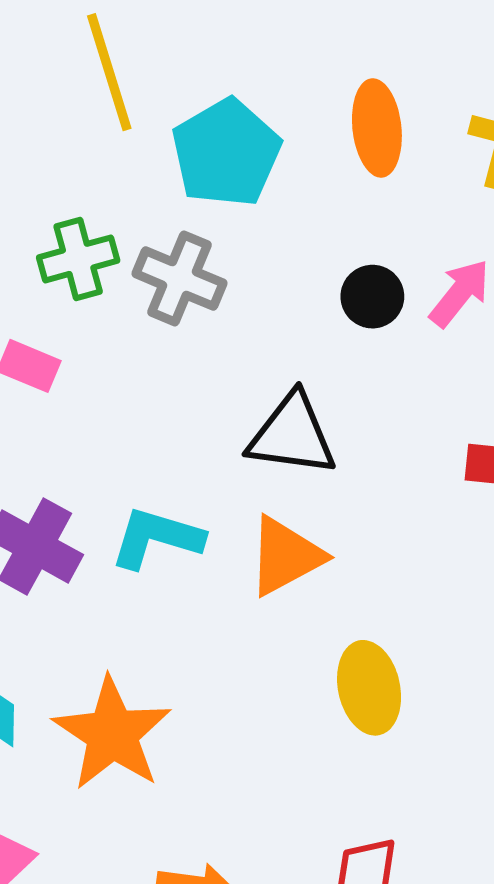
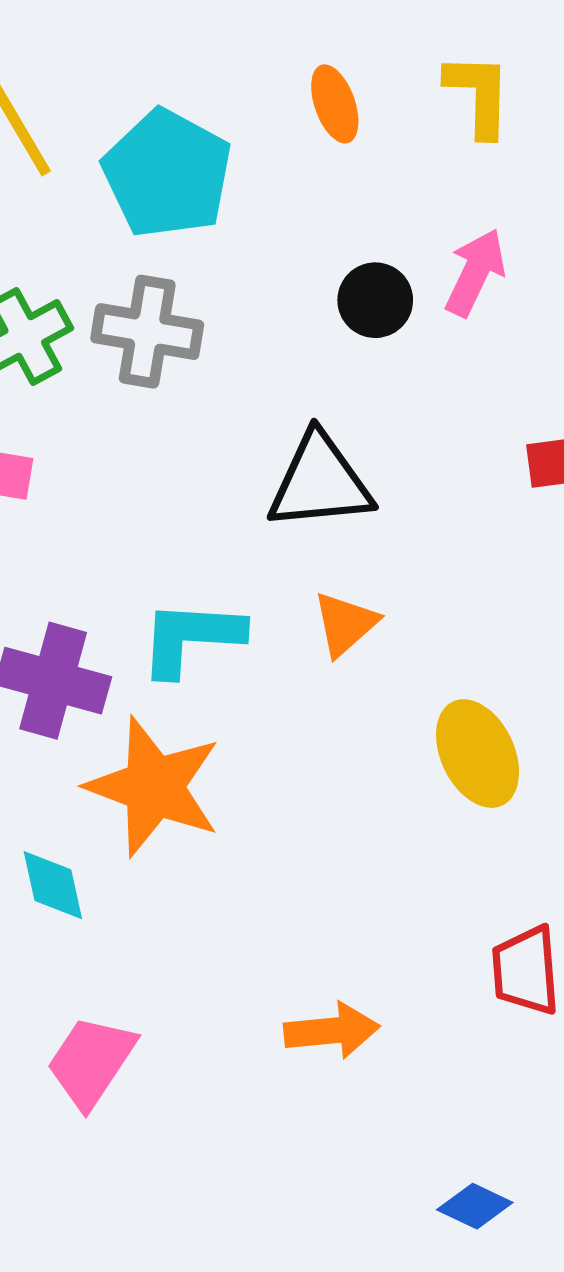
orange ellipse: (377, 128) -> (335, 104), size x0.7
orange triangle: (285, 556) -> (345, 624), size x0.7
orange star: (112, 734) -> (154, 787), moved

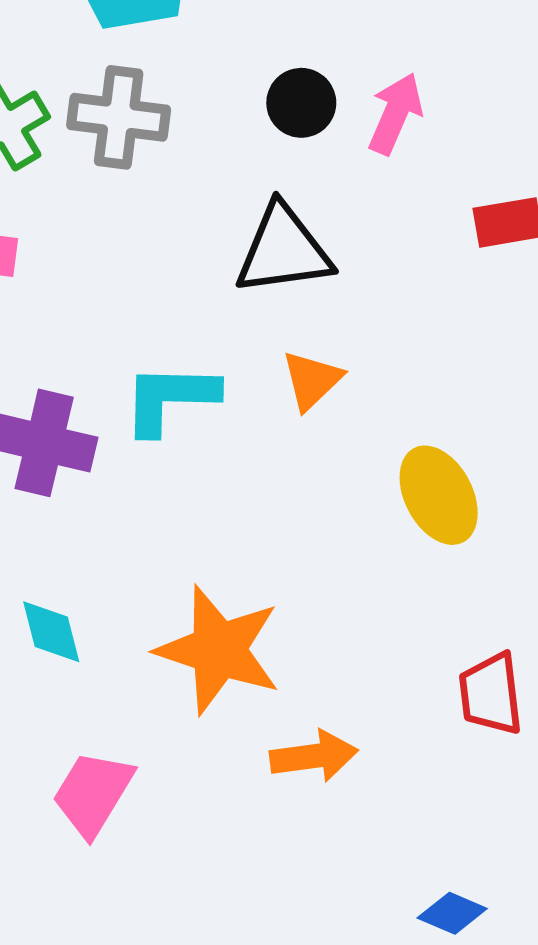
pink arrow: (475, 273) -> (395, 114), moved
black circle: (375, 300) -> (301, 103), moved
orange star: (154, 787) -> (219, 650), moved

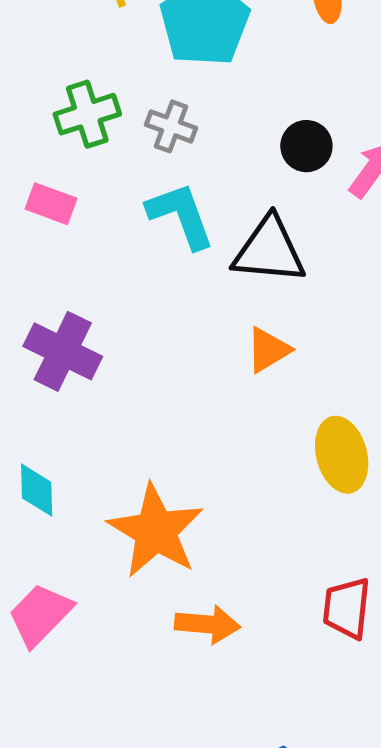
gray cross: (119, 117) -> (171, 126), size x0.7
cyan L-shape: (170, 398) -> (181, 215), moved, turned 56

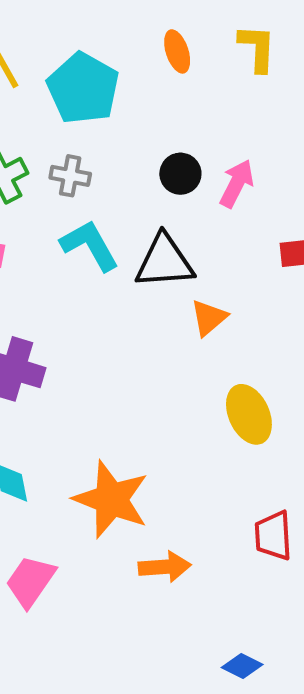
orange triangle: (268, 350) -> (209, 318), moved

